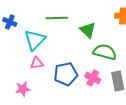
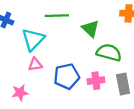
pink cross: (93, 78) -> (96, 81), turned -35

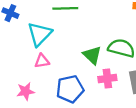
green triangle: (91, 29) -> (92, 55), moved
blue pentagon: (67, 76) -> (70, 89), moved

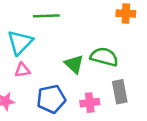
pink cross: (107, 78) -> (90, 103), moved

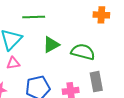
green triangle: (74, 64) -> (51, 45), moved, turned 48

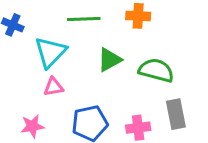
orange cross: (101, 15) -> (138, 16), moved

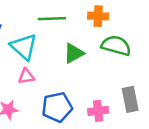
cyan triangle: (51, 52) -> (24, 47), turned -32
green semicircle: (156, 70) -> (116, 46), moved

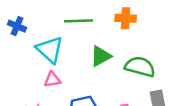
green semicircle: (116, 46) -> (140, 67), moved

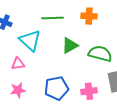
pink triangle: (52, 80) -> (18, 64), moved

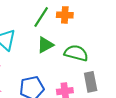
green line: (52, 18) -> (41, 17), moved, turned -55

